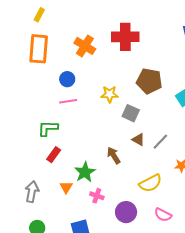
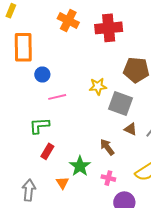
yellow rectangle: (39, 15) -> (11, 11), moved
orange cross: (85, 46) -> (68, 20), moved
blue circle: (67, 79) -> (42, 75), moved
gray square: (131, 113) -> (121, 104), size x1.4
pink cross: (97, 196) -> (108, 178), moved

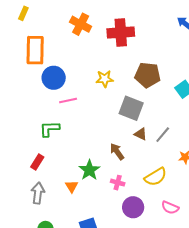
blue circle: (42, 75) -> (54, 78), size x1.5
yellow star: (98, 86) -> (105, 79), moved
red rectangle: (47, 151) -> (37, 162), moved

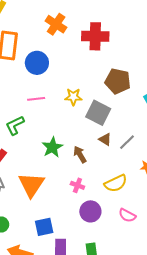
blue circle: (54, 78) -> (37, 63), moved
yellow star: (105, 79) -> (73, 97), moved
green L-shape: (50, 129) -> (15, 125), turned -30
green star: (89, 170) -> (52, 147), moved
orange triangle: (72, 186) -> (31, 185), size x2.0

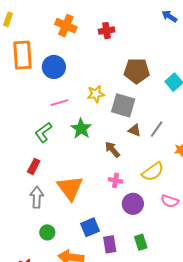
red cross: (95, 36) -> (107, 31), size x0.6
green star: (52, 147) -> (81, 129), moved

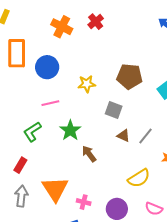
red cross: (107, 31) -> (96, 22), moved, turned -35
yellow star: (96, 94) -> (87, 84), moved
gray square: (123, 105) -> (114, 110), size x0.7
brown arrow: (112, 150) -> (89, 154), moved
pink cross: (115, 180) -> (84, 202), moved

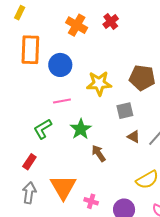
yellow star: (87, 84) -> (99, 83), size x1.4
gray square: (114, 110) -> (125, 111), turned -36

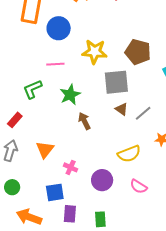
gray square: (125, 111) -> (116, 82), size x1.5
orange triangle: (63, 187) -> (45, 150), size x0.7

